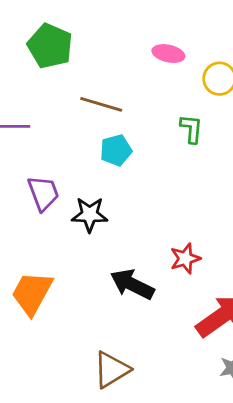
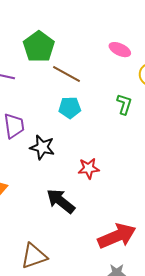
green pentagon: (50, 46) -> (39, 47), moved
red star: (185, 258) -> (89, 168), moved

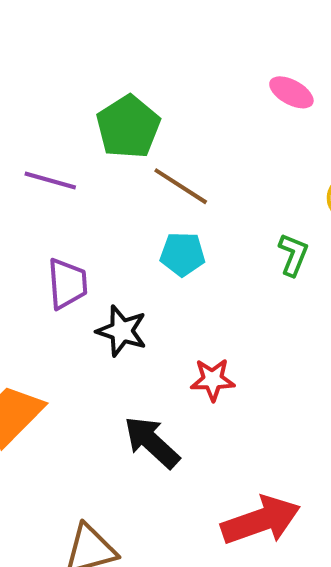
pink ellipse: (120, 50) -> (291, 92), moved

